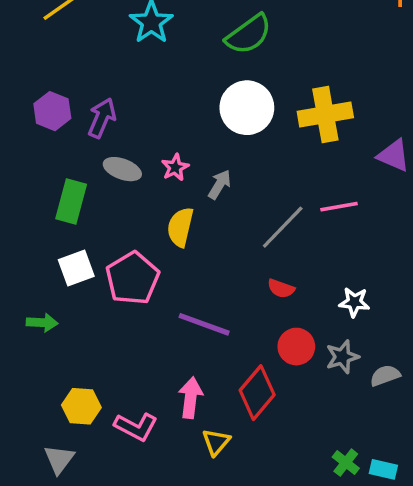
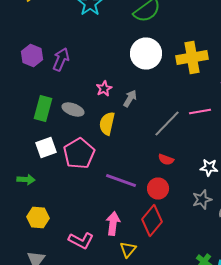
gray ellipse: (122, 169) -> (73, 110), moved
red circle: (296, 347) -> (158, 188), moved
yellow hexagon: (81, 406) -> (38, 218), moved

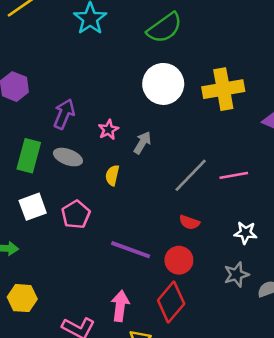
purple arrow: (61, 60) -> (64, 114), moved
pink line: (200, 112) -> (234, 175), moved
yellow semicircle: (107, 124) -> (112, 175), size x0.7
pink pentagon: (79, 154) -> (76, 214), size x0.7

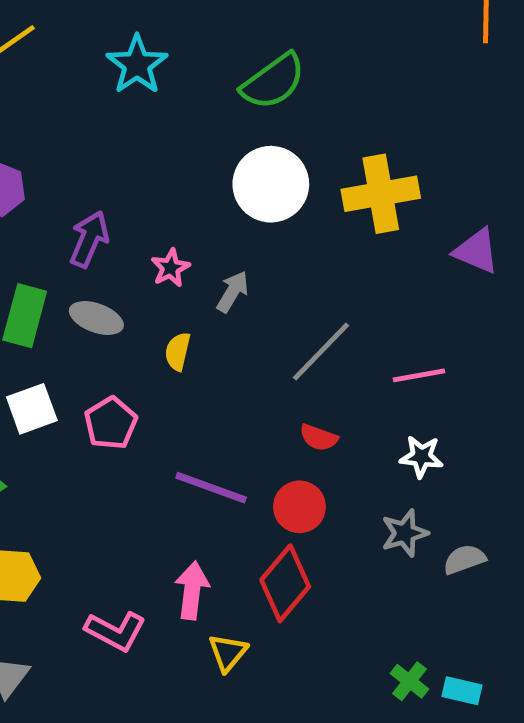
pink line: (234, 175) -> (419, 375), moved

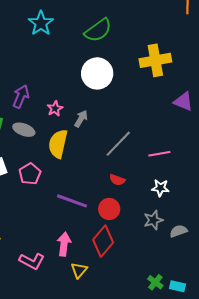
yellow cross: (381, 194) -> (155, 60), moved
yellow semicircle: (178, 351) -> (58, 144), size x1.8

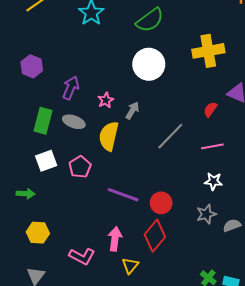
red semicircle: (117, 180) -> (210, 109), moved, turned 105

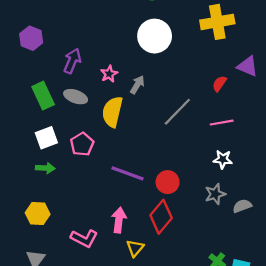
green rectangle: (43, 121) -> (43, 96), turned -40
green arrow: (26, 194) -> (45, 168), moved

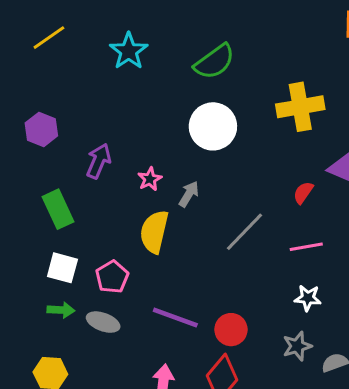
gray ellipse: (76, 97) -> (103, 322), moved
white square: (46, 138) -> (62, 268), turned 35

